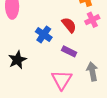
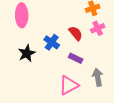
black star: (17, 60) -> (27, 53), moved
pink triangle: (62, 80) -> (69, 85), turned 30

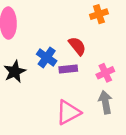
pink cross: (98, 28) -> (105, 73), moved
purple rectangle: (76, 58) -> (68, 69), moved, turned -32

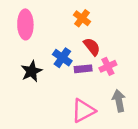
orange cross: (99, 14) -> (82, 18), moved, turned -35
pink cross: (105, 73) -> (108, 66), moved

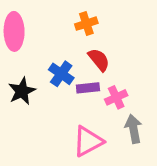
orange cross: (82, 18) -> (86, 24), turned 35
pink cross: (108, 66) -> (116, 97), moved

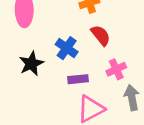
purple rectangle: (88, 88) -> (78, 79), moved

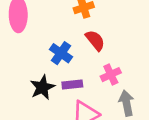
black star: (31, 64) -> (42, 87), moved

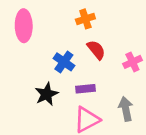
pink cross: (111, 75) -> (132, 62), moved
purple rectangle: (72, 85) -> (85, 89), moved

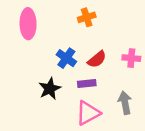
red semicircle: (96, 50) -> (97, 59), moved, turned 90
pink cross: (132, 62) -> (131, 58), turned 30

